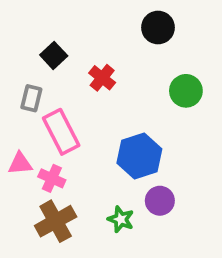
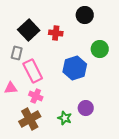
black square: (54, 55) -> (29, 30), size x1.5
red cross: (102, 78) -> (56, 33), moved, turned -32
blue hexagon: (139, 156) -> (75, 68), moved
pink cross: (52, 178) -> (36, 96), moved

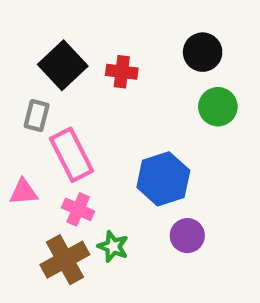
black circle: (85, 15) -> (203, 52), moved
blue hexagon: (75, 68) -> (163, 179), moved
green star: (65, 118) -> (113, 247), moved

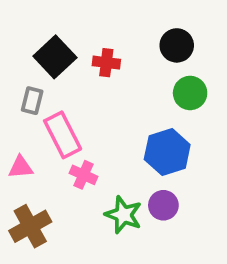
blue hexagon: (163, 179) -> (167, 152), moved
pink cross: (78, 209) -> (83, 175), moved
green star: (113, 247) -> (123, 215), moved, size x1.4
brown cross: (65, 260) -> (30, 226), moved

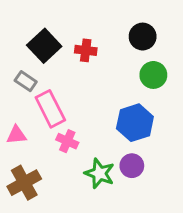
gray rectangle: (32, 101) -> (26, 81), turned -70

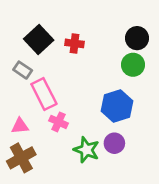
black circle: (143, 37) -> (137, 38), moved
pink triangle: (17, 135) -> (20, 126), moved

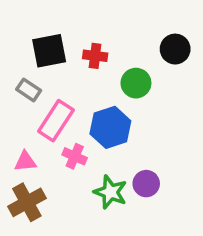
black square: (39, 39) -> (49, 51), turned 32
green circle: (133, 65) -> (136, 83), moved
pink rectangle: (44, 94) -> (56, 121), turned 60
blue hexagon: (117, 106) -> (110, 127), moved

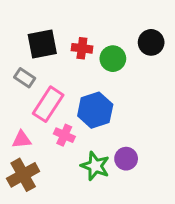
green circle: (136, 83) -> (113, 59), moved

